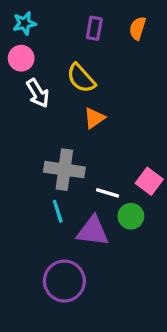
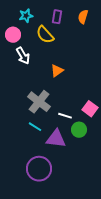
cyan star: (24, 23) -> (26, 16), moved
yellow semicircle: (81, 78) -> (45, 35), moved
gray cross: (64, 170) -> (39, 102), turned 30
cyan line: (58, 211) -> (35, 127), turned -40

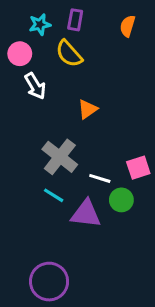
purple rectangle: (57, 17) -> (75, 20), moved
pink square: (90, 109) -> (138, 168), turned 35
purple circle: (39, 169) -> (49, 282), moved

